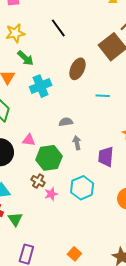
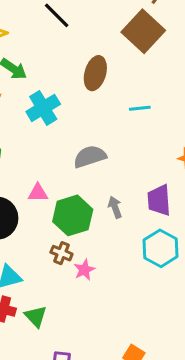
gray semicircle: (66, 122) -> (90, 157), size x1.5
gray arrow: (77, 143) -> (115, 207), moved
cyan hexagon: (82, 188) -> (160, 248), moved

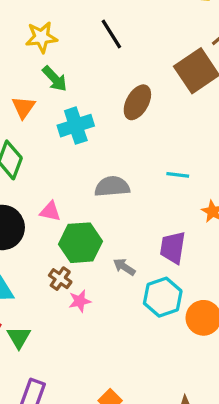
cyan line: (140, 108) -> (178, 175), moved
gray arrow: (115, 207) -> (124, 267), moved, turned -50

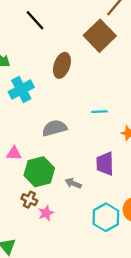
cyan hexagon: (163, 297) -> (106, 217), moved

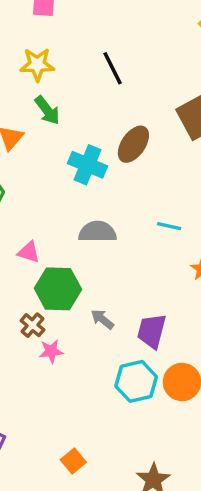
cyan cross: (21, 89) -> (88, 165), moved, turned 35
purple trapezoid: (105, 164) -> (152, 331), moved

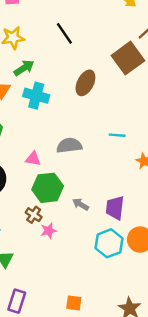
green arrow: (47, 110) -> (24, 68), turned -78
cyan cross: (88, 165) -> (36, 96), moved
pink triangle: (29, 252) -> (33, 159), moved
orange square: (73, 461) -> (74, 303), turned -35

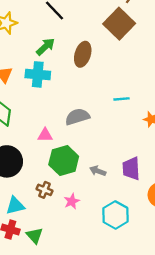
green arrow: (24, 68) -> (46, 47), moved
brown cross: (34, 215) -> (44, 190), moved
cyan hexagon: (109, 243) -> (115, 215), moved

